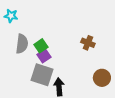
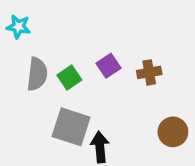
brown cross: (88, 43) -> (149, 72), turned -32
purple square: (44, 56) -> (108, 66), moved

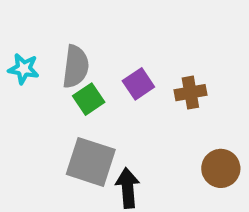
cyan star: (18, 27) -> (24, 69), moved
gray semicircle: (37, 74) -> (76, 67), moved

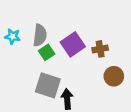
purple square: (138, 84) -> (73, 44), size x1.5
brown circle: (221, 168) -> (114, 76), moved

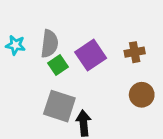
brown cross: (100, 49) -> (135, 52), moved

